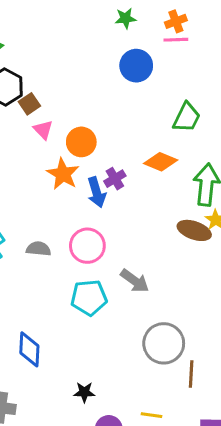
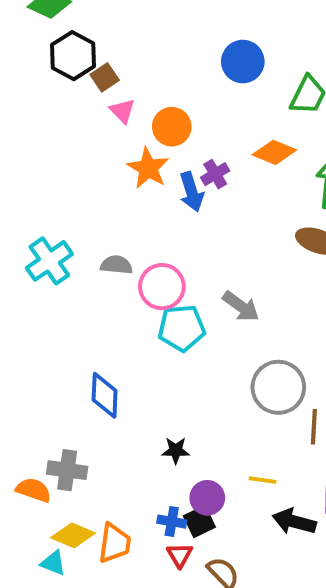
blue circle: (136, 66) -> (243, 62), moved
pink circle: (87, 246) -> (162, 287), moved

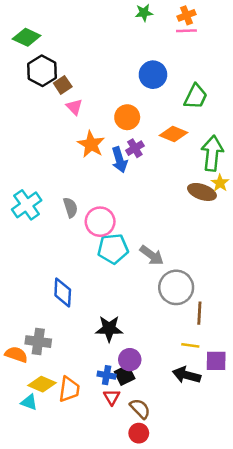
orange circle: (172, 127) -> (127, 117), moved
gray semicircle: (116, 265) -> (70, 207), turned 66
gray arrow: (241, 306) -> (152, 255), moved
black star: (176, 450) -> (109, 329), size x1.5
yellow line: (263, 480) -> (190, 345), moved

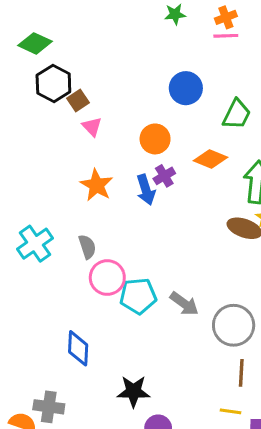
orange star: (91, 144) -> (97, 185), moved
pink circle: (100, 222) -> (107, 278), moved
gray circle: (176, 287) -> (234, 325), moved

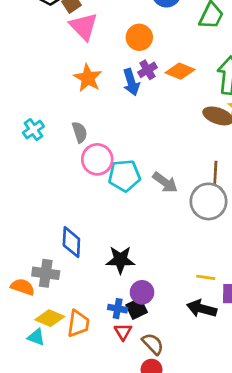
pink triangle: (92, 127) -> (84, 26), size x1.6
orange diamond: (210, 159) -> (180, 71), moved
cyan cross: (35, 244) -> (33, 130), size x0.7
blue diamond: (78, 348) -> (71, 242), moved
brown line: (241, 373) -> (215, 173), moved

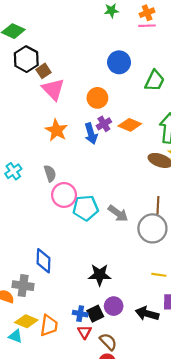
black star: (120, 260) -> (100, 275), moved
yellow line: (206, 277) -> (159, 275), moved
purple circle: (142, 292) -> (114, 306), moved

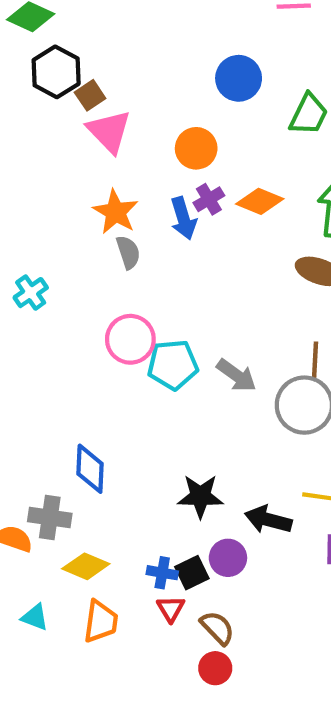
gray semicircle: (50, 173) -> (128, 252), moved
black arrow: (147, 314) -> (268, 520), moved
yellow diamond: (26, 321) -> (86, 566), moved
orange trapezoid: (49, 325) -> (101, 621), moved

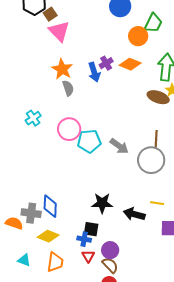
orange circle: (196, 148) -> (138, 36), moved
cyan cross: (31, 293) -> (33, 118), moved
blue diamond: (90, 469) -> (50, 206), moved
purple circle: (228, 558) -> (110, 250), moved
black square: (192, 573) -> (91, 229), moved, turned 35

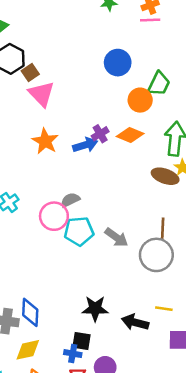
blue arrow: (94, 72) -> (85, 145), turned -90
gray semicircle: (68, 88) -> (70, 200), moved, turned -98
yellow diamond: (48, 236) -> (28, 350), turned -35

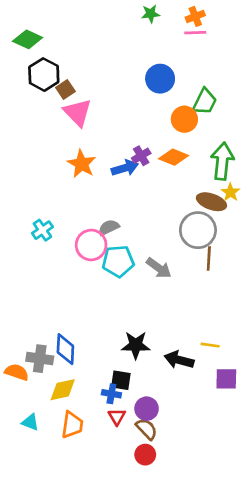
gray circle: (156, 255) -> (198, 230), moved

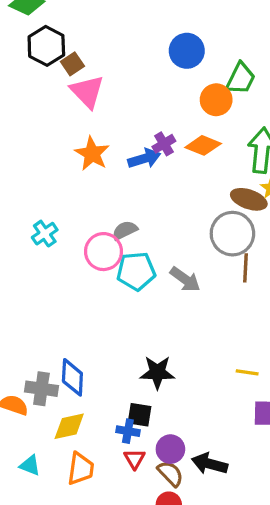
black arrow: (179, 360) -> (210, 464), moved

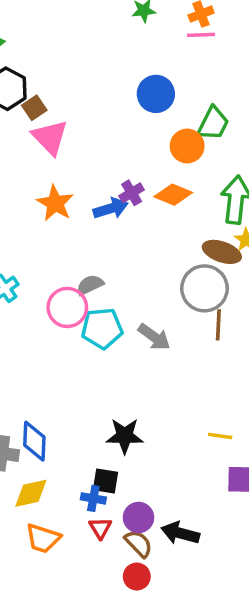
orange trapezoid: (81, 469) -> (43, 538), turned 100

